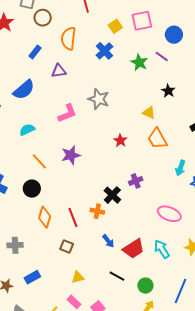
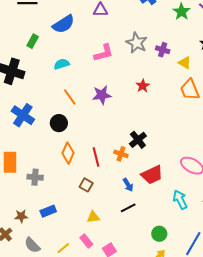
red star: (120, 141) -> (143, 86), moved
purple cross: (136, 181) -> (163, 50), moved, turned 32
red trapezoid: (134, 249) -> (152, 175), moved
black line: (117, 276) -> (128, 208), moved, turned -63

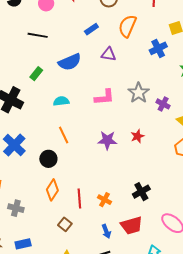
purple star: (102, 95) -> (107, 140), moved
black cross: (138, 140) -> (141, 192), moved

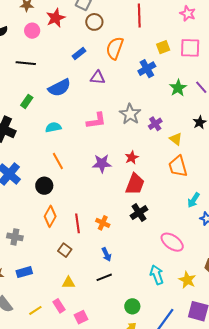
purple cross: (163, 104) -> (155, 124), turned 32
red trapezoid: (132, 225) -> (135, 184), moved, turned -50

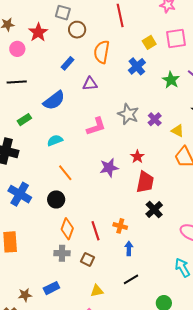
green rectangle: (27, 101) -> (24, 120), turned 32
gray cross: (15, 237) -> (62, 253), moved
blue arrow: (107, 254) -> (129, 248), moved, turned -144

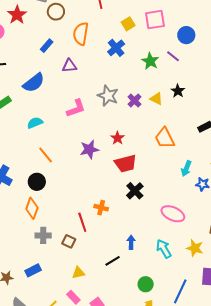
yellow triangle: (178, 131) -> (156, 99), moved
red trapezoid: (145, 182) -> (126, 163), turned 65
orange diamond: (67, 229) -> (32, 208), moved
red line: (96, 231) -> (82, 222), moved
blue arrow: (129, 248) -> (131, 242), moved

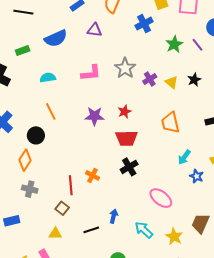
brown square: (69, 241) -> (62, 208), moved
cyan arrow: (164, 249) -> (144, 230), turned -30

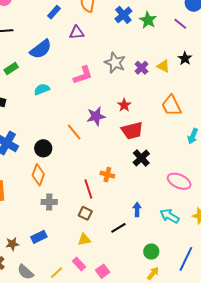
green star: (174, 44) -> (148, 20), moved
orange line: (51, 111) -> (74, 132), moved

